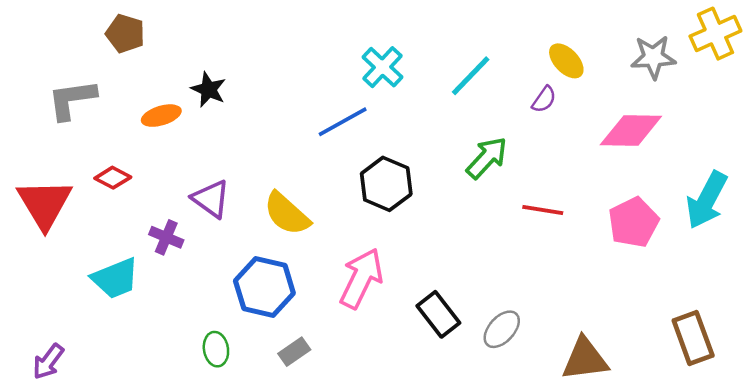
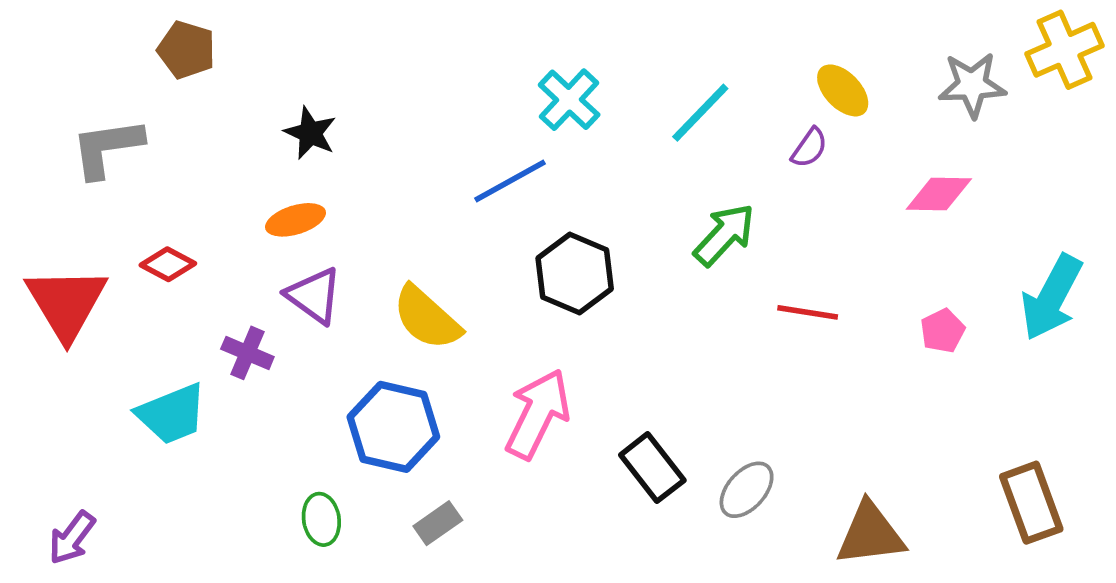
orange ellipse: (161, 116) -> (295, 220), moved
pink diamond: (631, 130) -> (939, 194), size x0.7
pink pentagon: (633, 222) -> (943, 331), size x0.6

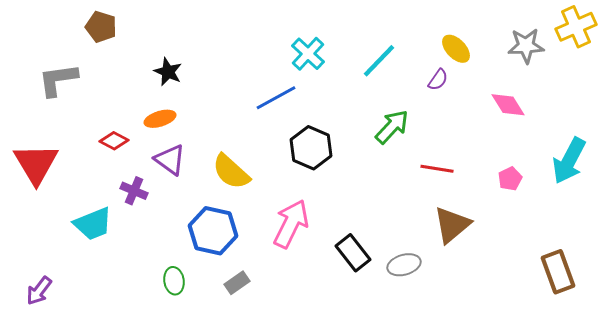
pink diamond: (939, 194) -> (508, 105), turned 57
red diamond: (168, 264) -> (114, 141), moved
gray ellipse: (747, 490) -> (404, 265), turned 32
brown triangle: (870, 534) -> (452, 225), moved, turned -33

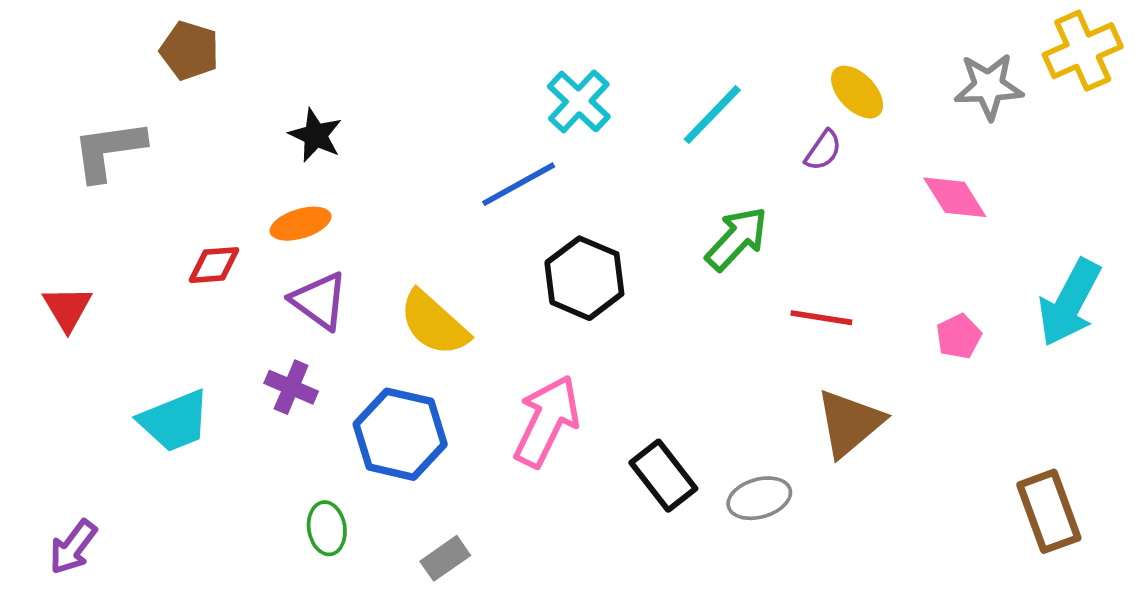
red diamond: (114, 141) -> (214, 265), turned -32
red triangle: (36, 164) -> (67, 308), size x0.6
purple cross: (134, 191) -> (291, 387), moved
gray rectangle: (237, 283) -> (445, 558), moved

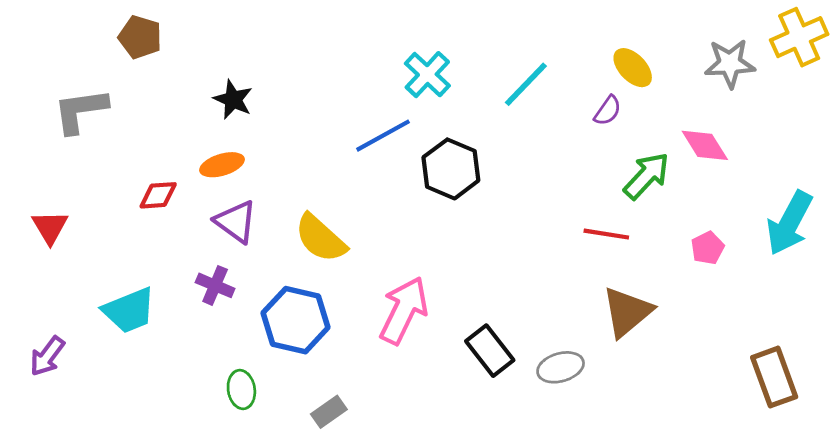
green arrow: (737, 239) -> (647, 176), moved
black hexagon: (584, 278) -> (451, 169), moved
purple arrow: (73, 547) -> (47, 356), moved

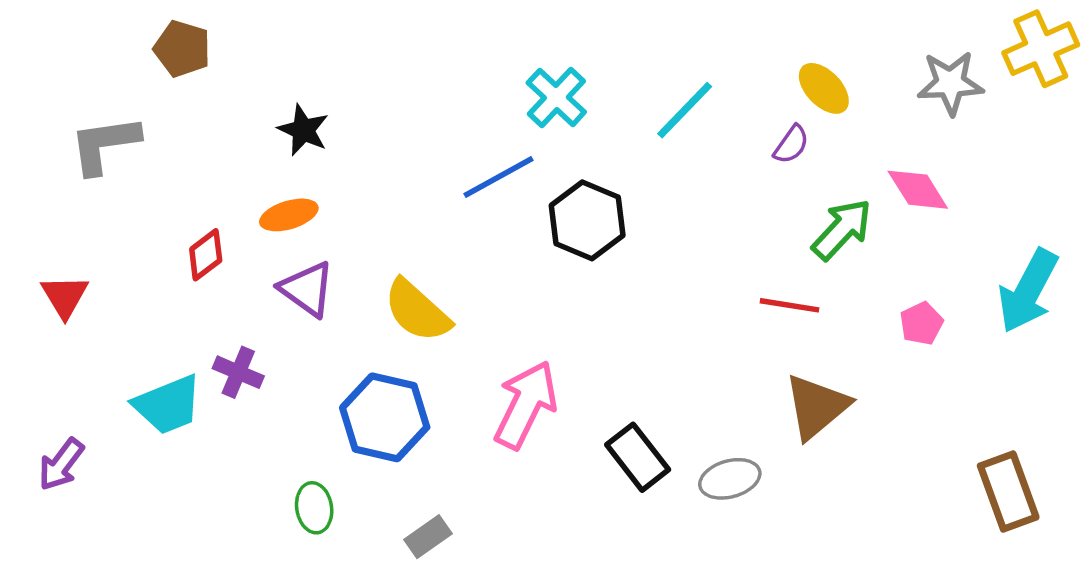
red diamond: (158, 195) -> (206, 255), turned -33
purple cross: (215, 285) -> (238, 372), moved

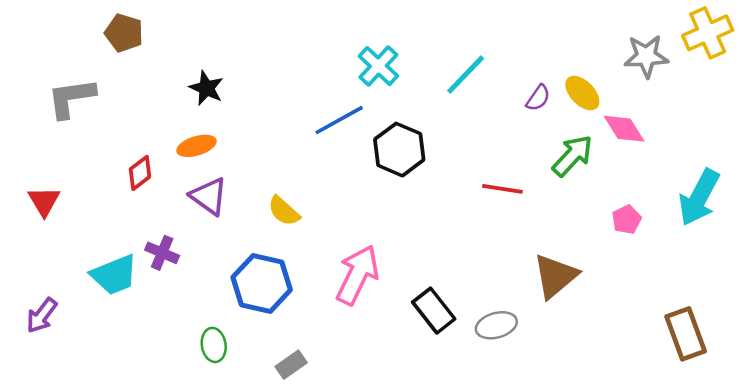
yellow ellipse: (824, 88) -> (582, 93), moved
red line: (789, 305) -> (502, 189), moved
yellow semicircle: (417, 311) -> (284, 211), size x0.7

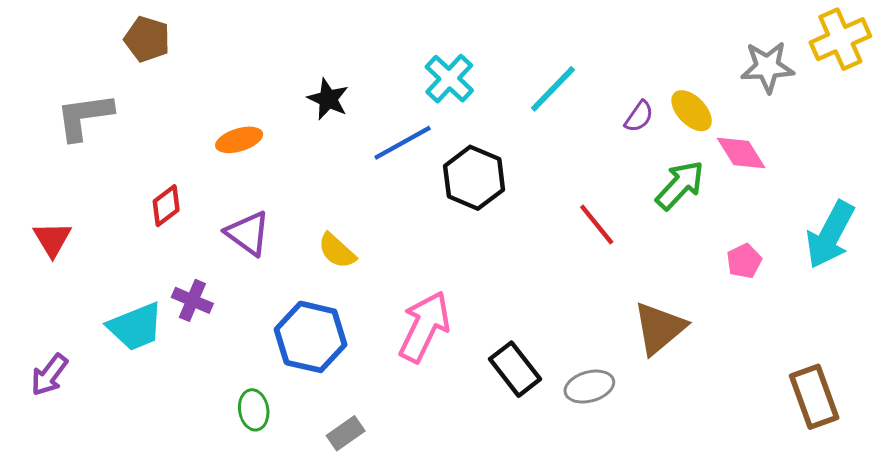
black star: (206, 88) -> (328, 99), moved
orange ellipse: (197, 146) -> (239, 140), moved
red line: (502, 189) -> (597, 225), turned 42

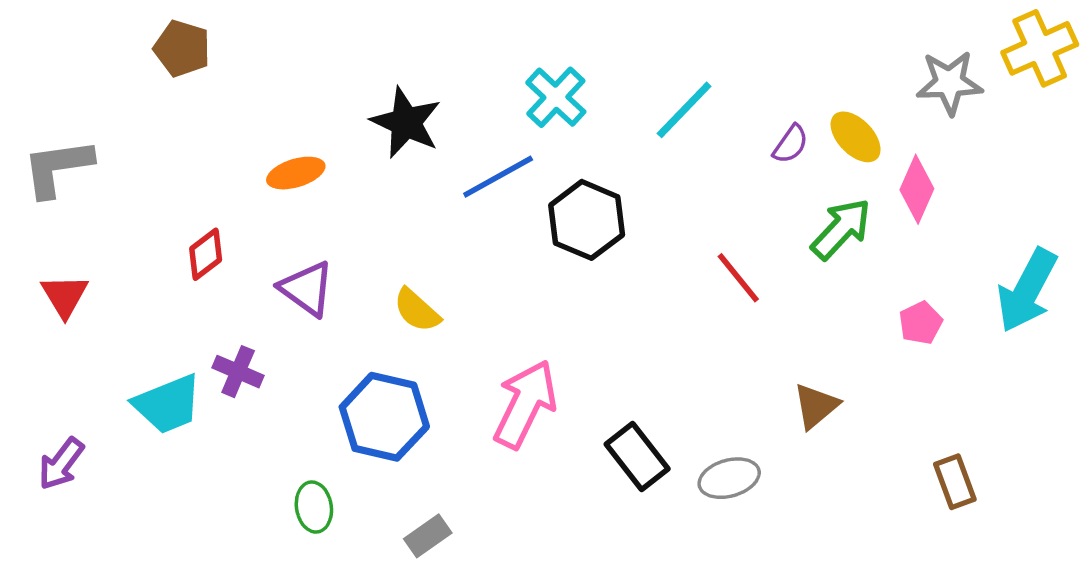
black star: (328, 99) -> (406, 122), size x1.4
gray L-shape: (84, 117) -> (58, 168), moved
pink diamond: (741, 153) -> (917, 189), turned 56
brown triangle: (659, 328) -> (816, 406), size x0.7
brown rectangle: (814, 397) -> (955, 482), moved, size x0.7

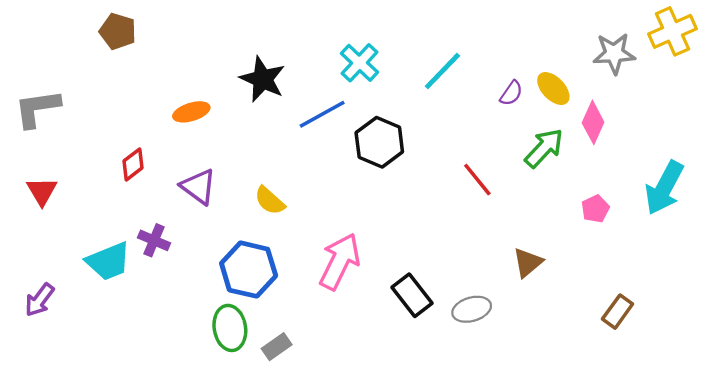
brown rectangle: (955, 482) -> (618, 312), turned 56
green ellipse: (314, 507) -> (230, 328), moved, size x1.4

